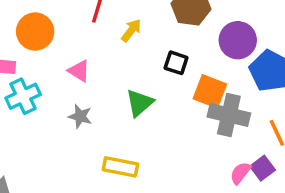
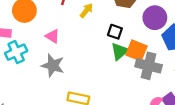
green triangle: (140, 103) -> (120, 51), moved
gray star: (80, 116) -> (53, 65), size x1.5

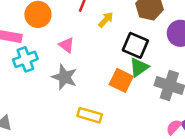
black square: (115, 32) -> (135, 45), size x1.5
orange square: (136, 50) -> (121, 80), moved

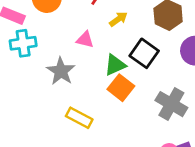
pink triangle: (67, 45) -> (85, 40), moved, turned -35
green triangle: (139, 67) -> (115, 65), moved

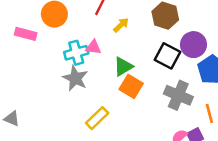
cyan cross: (23, 43) -> (76, 53), moved
black square: (144, 53) -> (168, 56), moved
yellow rectangle: (79, 118) -> (97, 118), turned -65

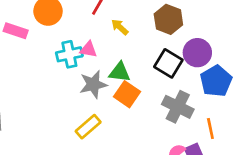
yellow arrow: (121, 25) -> (120, 27), turned -98
green triangle: (123, 67) -> (120, 72), turned 35
gray star: (75, 78) -> (93, 84), moved, turned 30

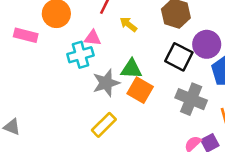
pink triangle: (88, 49) -> (93, 38), moved

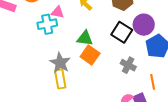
gray star: (106, 83) -> (60, 63), moved, turned -30
gray cross: (191, 99) -> (128, 65), size x0.7
yellow rectangle: (104, 125) -> (60, 79), turned -60

